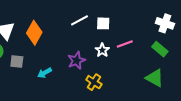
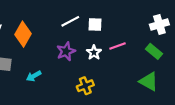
white cross: (165, 23) -> (159, 25), turned -36
purple star: (76, 60) -> (66, 51), moved
yellow cross: (94, 82) -> (85, 86), turned 35

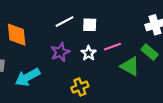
orange diamond: (23, 34) -> (17, 35), turned -35
cyan arrow: (34, 76) -> (28, 77), size x1.6
green triangle: (149, 81) -> (130, 66), moved

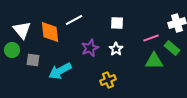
white line: (65, 22) -> (74, 20), moved
pink line: (113, 47) -> (151, 38), moved
green triangle: (130, 66) -> (154, 61), turned -30

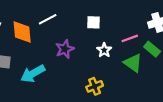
white star: (116, 49) -> (104, 50), moved
green triangle: (154, 61) -> (133, 63), turned 36
yellow cross: (108, 80) -> (95, 86), moved

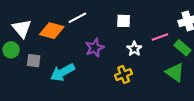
orange diamond: (22, 32) -> (52, 31), turned -70
green triangle: (133, 63) -> (175, 72), moved
yellow cross: (95, 86) -> (124, 75), moved

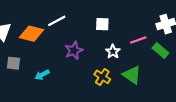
cyan arrow: (62, 72) -> (42, 75), size x0.6
green triangle: (175, 72) -> (132, 75), moved
yellow cross: (124, 75) -> (102, 77), turned -35

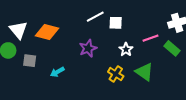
white line: (57, 21) -> (95, 17), moved

